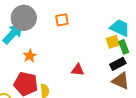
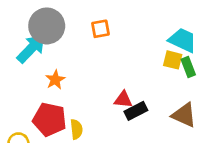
yellow square: (113, 42) -> (173, 60), turned 32
black rectangle: (118, 64) -> (136, 111), moved

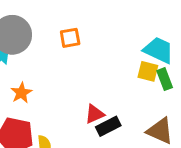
red triangle: (123, 100) -> (95, 114), turned -30

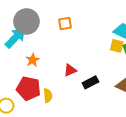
red triangle: (95, 114) -> (70, 70), moved

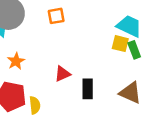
black rectangle: (90, 82) -> (88, 89), turned -63

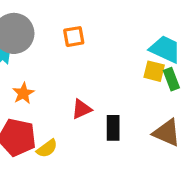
yellow semicircle: (35, 105) -> (47, 148), turned 60

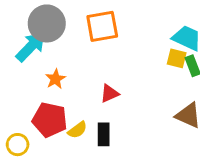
orange square: (74, 37) -> (102, 26), size x1.6
black rectangle: (113, 128) -> (104, 134), moved

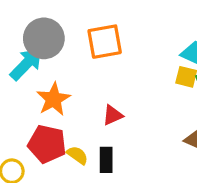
orange star: (56, 79) -> (53, 99), size x1.5
yellow semicircle: (77, 130) -> (77, 155), turned -108

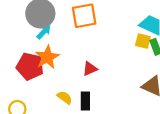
cyan arrow: (26, 64) -> (44, 32), moved, size x0.6
red pentagon: (47, 144) -> (30, 66), moved

